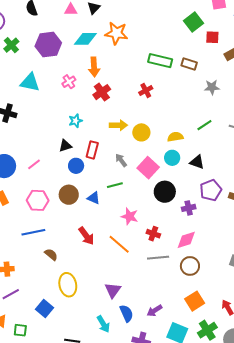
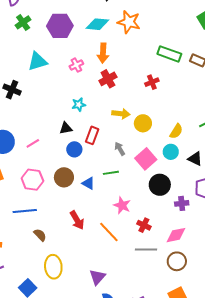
cyan triangle: (30, 82) -> (38, 61), turned -35
yellow semicircle: (175, 137) -> (176, 131), turned 126

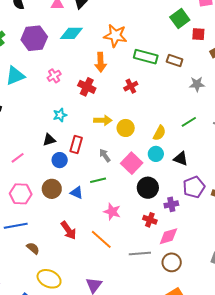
orange star: (129, 22) -> (115, 36), moved
orange arrow: (103, 53) -> (101, 62), moved
red cross: (108, 79) -> (87, 87), turned -30
red cross: (144, 225) -> (150, 220), moved
yellow ellipse: (53, 267) -> (49, 279), turned -55

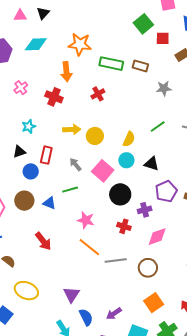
pink diamond: (168, 236) -> (157, 237), moved
orange line: (101, 239) -> (89, 247), moved

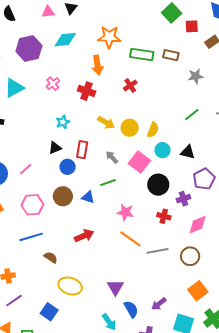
yellow arrow: (72, 129) -> (106, 123), turned 36
yellow semicircle: (129, 139) -> (153, 130), moved
red arrow: (43, 241) -> (84, 236), turned -72

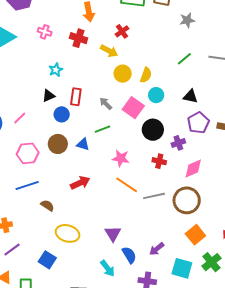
pink cross: (53, 84) -> (45, 32), turned -32
yellow arrow: (106, 123) -> (109, 51), moved
black triangle: (188, 152) -> (190, 96), moved
brown circle: (190, 256) -> (187, 200), size x1.4

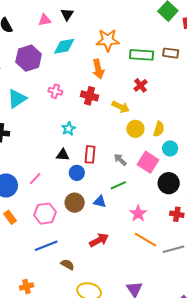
red cross: (122, 31) -> (140, 85), moved
black triangle: (49, 96) -> (63, 155), turned 32
pink star: (121, 158) -> (138, 213), turned 30

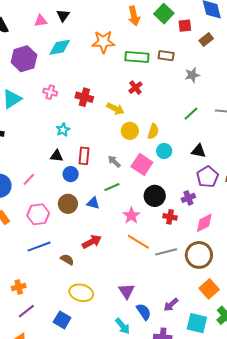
orange arrow: (98, 69) -> (134, 16), moved
black circle: (169, 183) -> (155, 196), moved
brown semicircle: (67, 265) -> (67, 260), moved

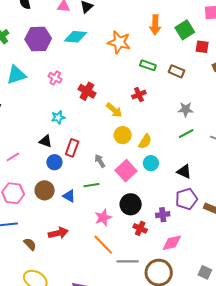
green rectangle: (137, 57) -> (148, 65), size x0.7
gray star: (192, 75) -> (186, 109), moved

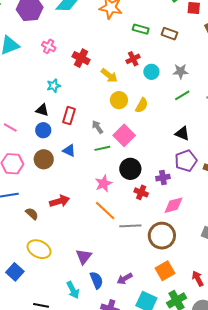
pink line: (13, 157) -> (10, 127), turned 64
blue circle: (54, 162) -> (43, 130), moved
cyan circle: (151, 163) -> (151, 72), moved
green line: (91, 185) -> (102, 148), moved
blue triangle: (69, 196) -> (69, 151), moved

